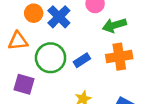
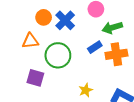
blue rectangle: (82, 60) -> (95, 47), moved

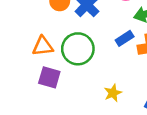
orange triangle: (30, 41) -> (43, 46), moved

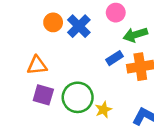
green circle: (78, 49) -> (78, 97), moved

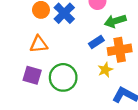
orange triangle: (37, 65) -> (39, 44), moved
yellow star: (103, 110) -> (105, 70), moved

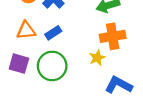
blue rectangle: (96, 42) -> (53, 33), moved

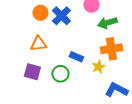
blue rectangle: (53, 33) -> (76, 57), moved, turned 56
green circle: (52, 66) -> (60, 74), size x0.7

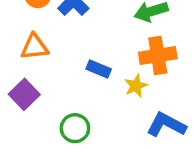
purple square: (32, 72) -> (24, 94), turned 30
green circle: (60, 74) -> (75, 128), moved

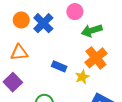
orange cross: (158, 55) -> (96, 58), turned -30

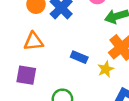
purple square: (13, 82) -> (26, 75), turned -36

